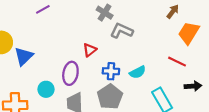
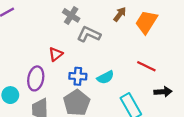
brown arrow: (173, 12) -> (120, 14), moved
orange trapezoid: (189, 33) -> (146, 22), moved

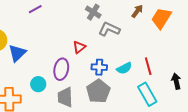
red line: (146, 66) -> (148, 66), moved, turned 48
black arrow: (163, 92) -> (176, 81), turned -98

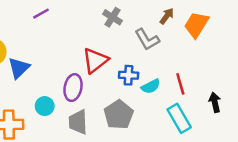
gray L-shape: (109, 29) -> (147, 39), moved, turned -145
red triangle: (79, 47) -> (95, 60), size x1.6
blue cross: (99, 67) -> (129, 75), moved

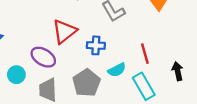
cyan semicircle: (151, 86) -> (117, 70), moved
purple ellipse: (73, 88) -> (43, 57), turned -70

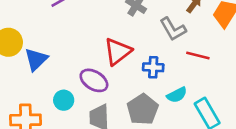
red line: (145, 54) -> (198, 55), moved, turned -60

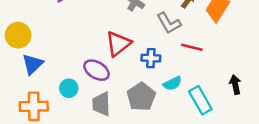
blue triangle: (36, 59) -> (33, 64), moved

